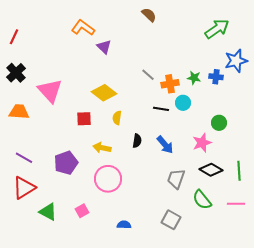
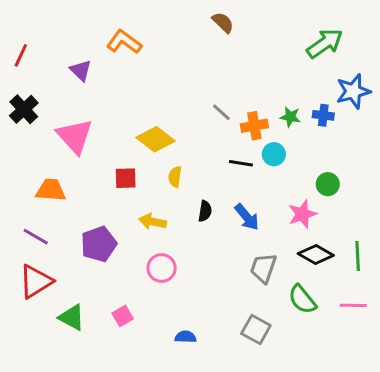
purple triangle: (104, 47) -> (81, 70), moved
orange trapezoid: (19, 112) -> (51, 190), moved
pink circle: (108, 179) -> (162, 268), size x0.7

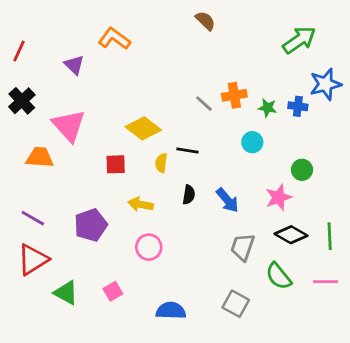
orange cross: (254, 126) -> (234, 95), moved
black line: (241, 163) -> (187, 150), moved
orange trapezoid: (51, 190) -> (40, 157), moved
blue semicircle: (186, 337) -> (171, 311), size x1.5

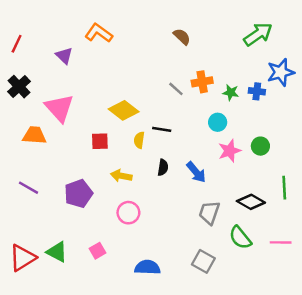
brown semicircle: (205, 21) -> (182, 37), moved
pink star: (279, 197) -> (230, 151), moved
green line: (330, 236) -> (284, 188), moved
red triangle: (33, 260) -> (23, 258), moved

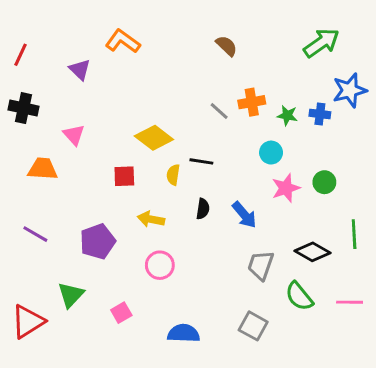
black cross: (19, 87) -> (23, 108), turned -35
pink triangle: (59, 108) -> (74, 135), size x0.6
green triangle: (57, 252) -> (71, 295), moved, turned 45

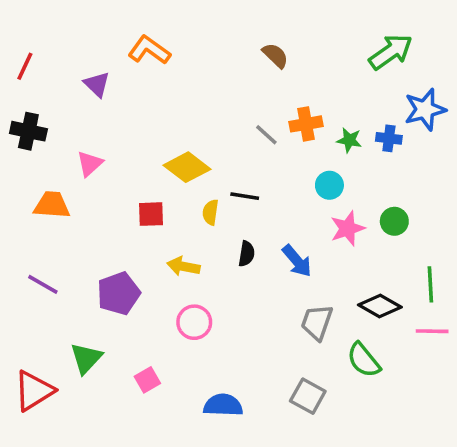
pink triangle: (74, 135) -> (90, 164), turned 30
pink line: (350, 302) -> (432, 331), moved

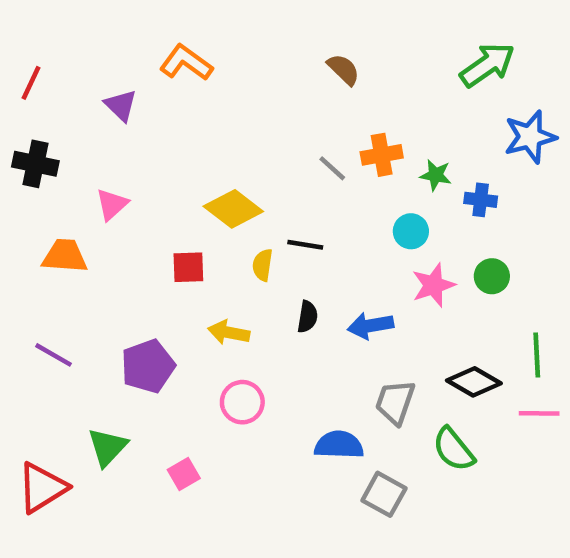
blue cross: (389, 138) -> (481, 200), moved
blue arrow: (297, 261) -> (370, 326), turned 120
blue semicircle: (223, 405) -> (339, 445), moved

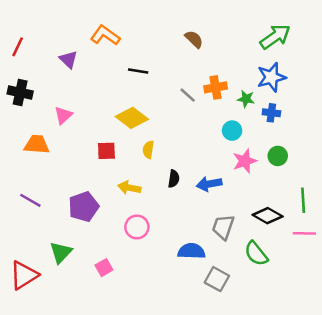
blue star: (530, 137) -> (271, 77), moved
black line: (305, 245) -> (138, 71), moved

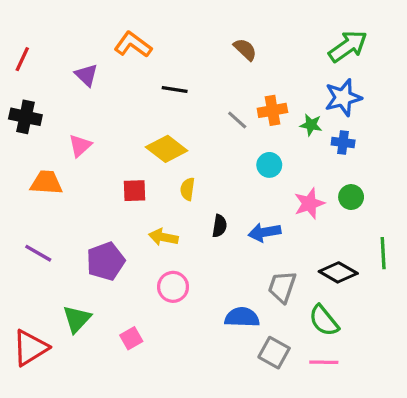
cyan circle: (232, 131) -> (269, 165), moved
pink line: (304, 233) -> (324, 362), moved

